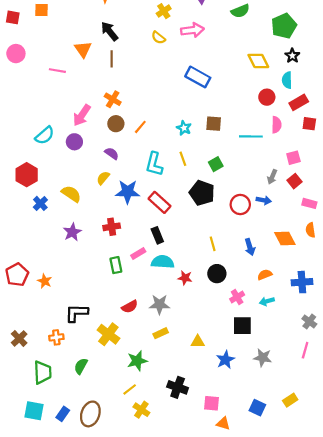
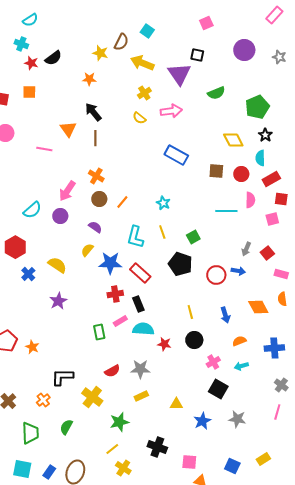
brown square: (214, 124) -> (216, 171), moved
pink square: (293, 158) -> (272, 219), moved
red cross: (112, 227) -> (115, 294), moved
black square: (242, 326) -> (218, 389), turned 30
orange cross: (56, 337) -> (43, 400), turned -32

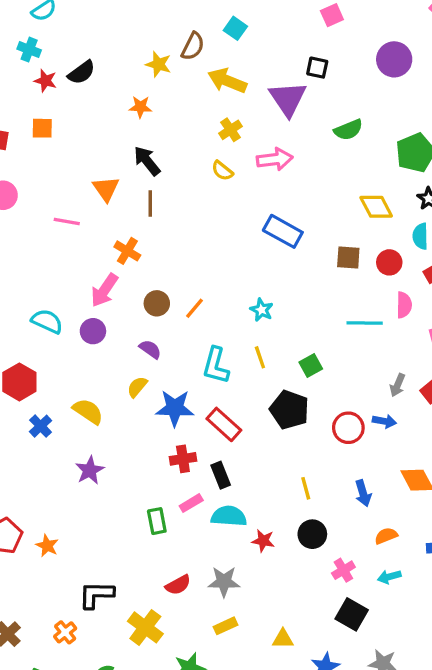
orange cross: (96, 176) -> (127, 251), moved
cyan semicircle: (32, 210) -> (47, 321), turned -114

